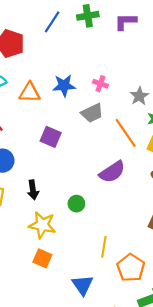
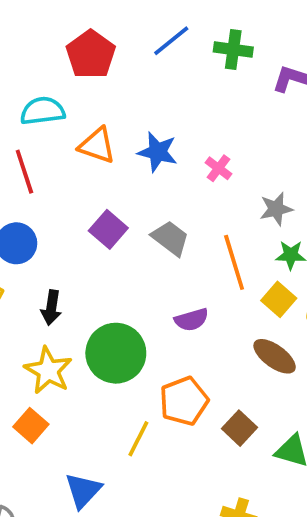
gray trapezoid: (92, 113) -> (170, 238), moved, turned -135
purple semicircle: (112, 172) -> (191, 320), size x0.7
green circle: (76, 204) -> (116, 353), size x2.0
orange pentagon: (131, 268) -> (184, 401), moved

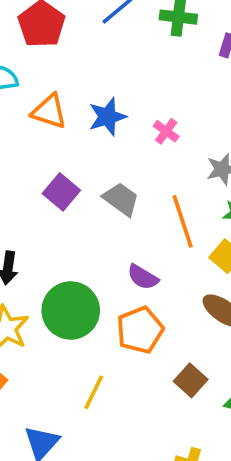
blue star: (158, 152) -> (107, 117), turned -30
purple semicircle: (191, 320) -> (143, 277), turned 48
orange pentagon: (184, 401) -> (140, 330), moved

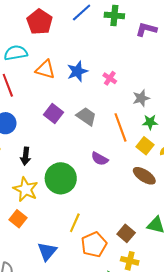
orange pentagon: (140, 330) -> (94, 245), moved
brown square: (191, 380) -> (126, 233), moved

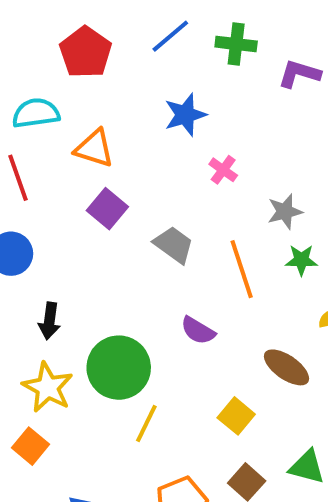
blue star: (77, 71) -> (185, 115), moved
purple square: (53, 113) -> (107, 209), moved
yellow square: (145, 146) -> (236, 416), moved
yellow line: (75, 223) -> (146, 423), moved

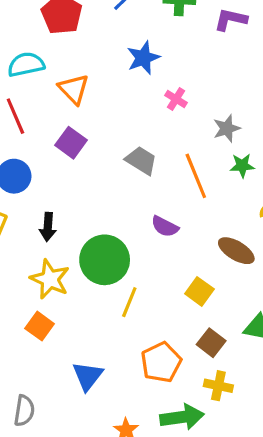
orange triangle: (94, 148) -> (74, 89), turned 32
purple square: (107, 209) -> (71, 143), moved

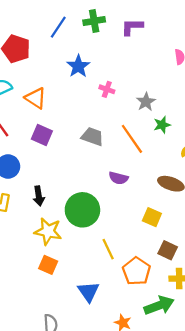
yellow line: (129, 302) -> (108, 249), moved, turned -35

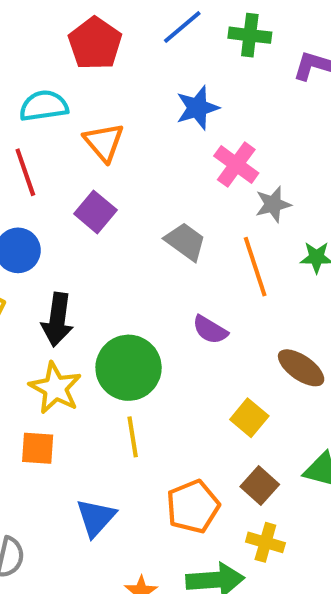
pink cross: (107, 89) -> (236, 165), size x1.5
gray star: (146, 102) -> (273, 204), moved
black arrow: (39, 196) -> (57, 320), size x1.4
yellow line: (108, 249) -> (133, 437), moved
orange square: (48, 265) -> (38, 448), turned -36

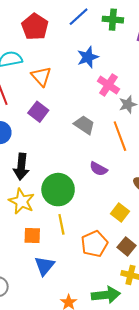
orange square: (38, 448) -> (32, 236), moved
orange pentagon: (193, 507) -> (94, 244), moved

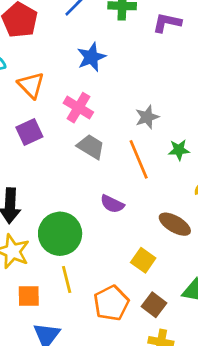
pink cross: (108, 85) -> (78, 108), moved
purple square: (38, 112) -> (29, 132), turned 30

